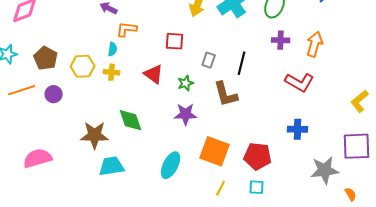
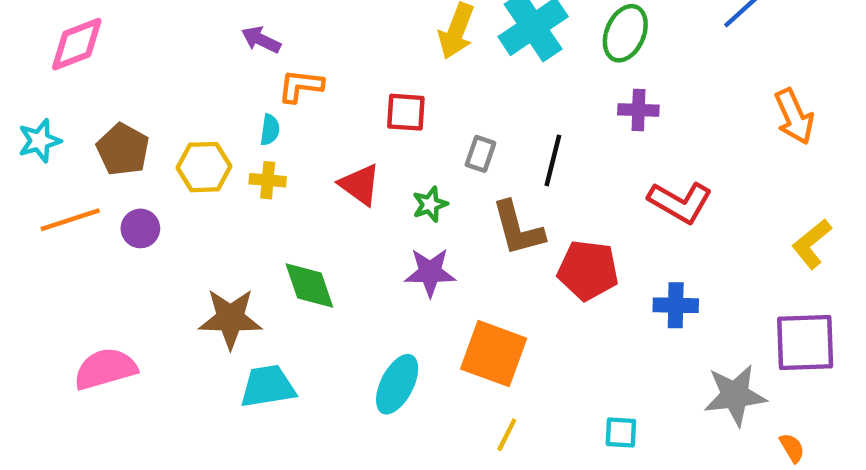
orange arrow: (315, 44) -> (794, 117), moved, turned 140
red pentagon: (258, 156) -> (588, 270), moved
cyan square: (257, 187) -> (621, 432), moved

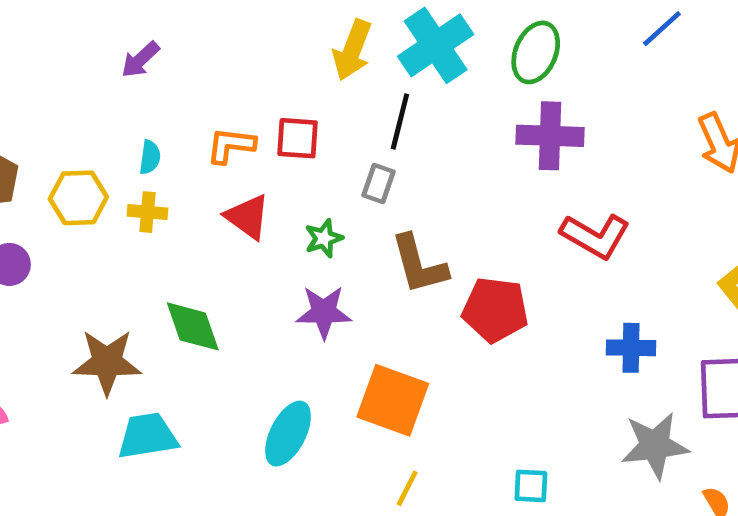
purple arrow: (261, 40) -> (140, 60), turned -69
orange L-shape: (301, 86) -> (231, 145), moved
purple cross: (638, 110) -> (550, 136), size x1.5
black line: (553, 160) -> (400, 122), moved
blue cross: (676, 305) -> (631, 348), moved

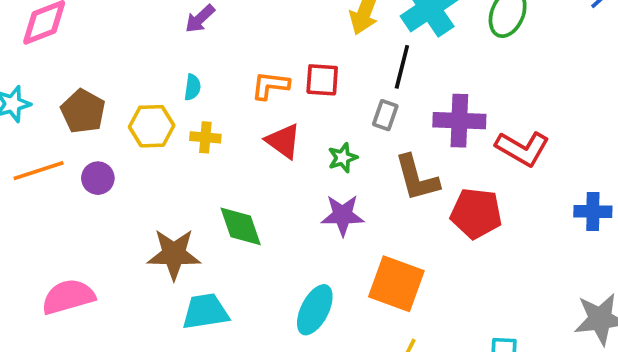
purple cross: (550, 136) -> (459, 121), moved
cyan semicircle: (150, 157) -> (192, 87), moved
red L-shape: (595, 236) -> (522, 148), moved
blue cross: (631, 348) -> (593, 211), moved

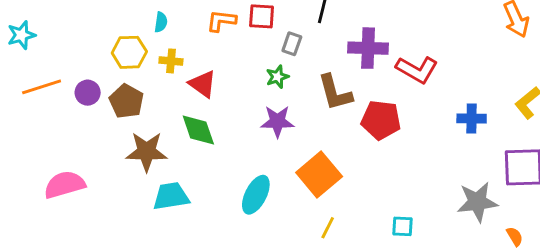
brown pentagon: (83, 111) -> (126, 101), moved
gray rectangle: (385, 115) -> (292, 44), moved
red triangle: (283, 141) -> (203, 84), moved
orange square: (396, 284) -> (319, 175), turned 30

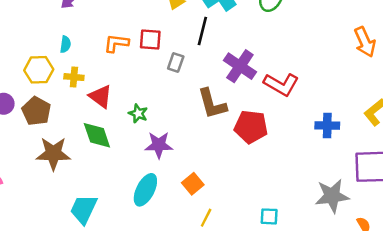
purple cross: (368, 48) -> (240, 66), turned 32
green star: (277, 77) -> (138, 113), moved, turned -30
purple star: (277, 121) -> (159, 145), moved
orange square: (319, 175) -> (193, 184), moved, size x0.6
cyan trapezoid: (171, 196) -> (84, 209), moved, turned -56

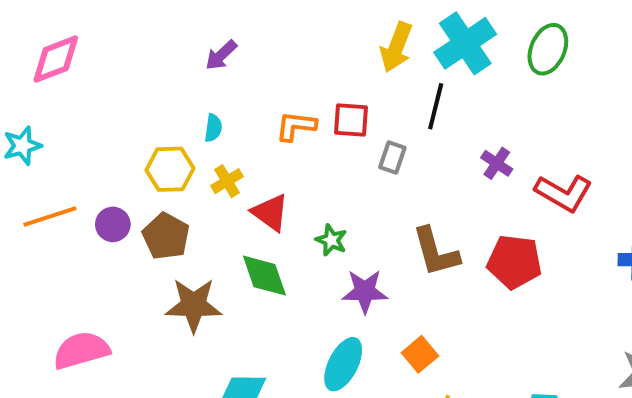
purple cross: (240, 66) -> (497, 163), size x0.6
yellow cross: (74, 77) -> (227, 181), turned -36
brown L-shape: (212, 104) -> (436, 252), moved

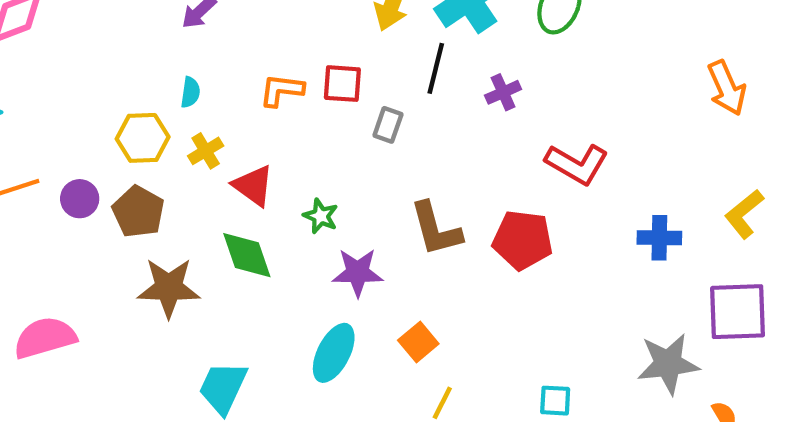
purple cross: (497, 163) -> (503, 92), moved, turned 32

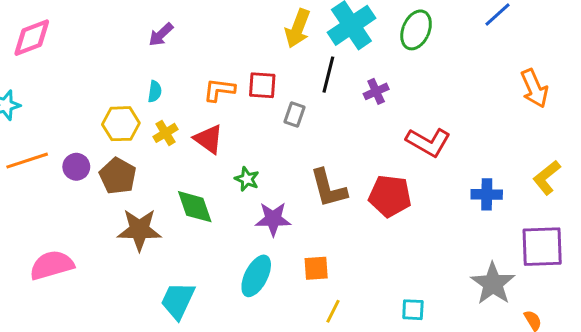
red triangle: (253, 186) -> (209, 139), moved
orange square: (418, 342) -> (316, 268), turned 36
gray star: (668, 364) -> (493, 284), turned -30

